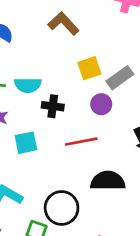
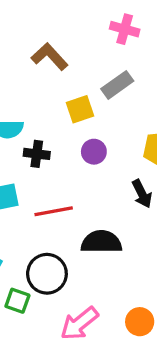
gray rectangle: (120, 78) -> (117, 85), moved
red line: (81, 142) -> (54, 211), moved

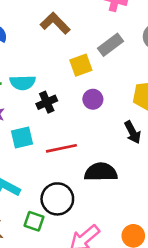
black cross: (37, 154) -> (47, 102), turned -30

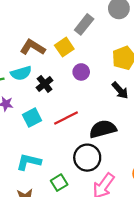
brown L-shape: (55, 23) -> (33, 47), moved
black circle: (57, 199) -> (87, 158), moved
green square: (34, 221) -> (59, 183), turned -35

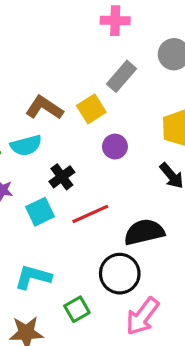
black cross: (45, 84) -> (62, 177), moved

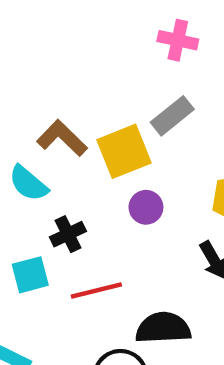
yellow square: (91, 109) -> (124, 151), size x1.4
cyan semicircle: (26, 145) -> (28, 183), turned 44

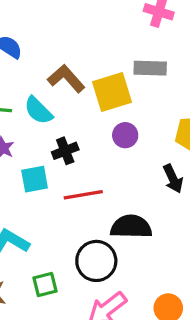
gray rectangle: (172, 116) -> (150, 68), turned 36

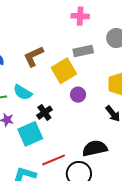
brown L-shape: (66, 79) -> (34, 56), moved, turned -60
cyan square: (35, 179) -> (30, 134), size x1.4
red line: (83, 195) -> (54, 160), moved

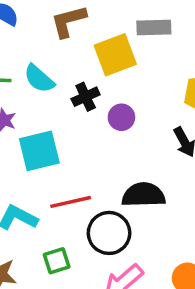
purple circle: (78, 95) -> (121, 117), moved
black cross: (44, 113) -> (86, 97), moved

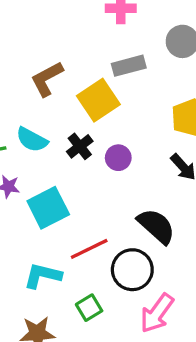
black semicircle: (143, 195) -> (156, 226), turned 57

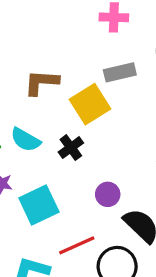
brown L-shape: (47, 79) -> (42, 82), turned 30
purple circle: (118, 158) -> (108, 194), moved

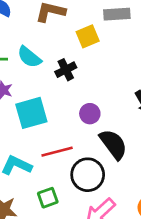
yellow square: (90, 104) -> (88, 36), size x0.7

